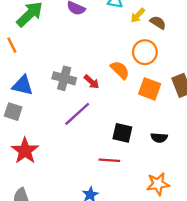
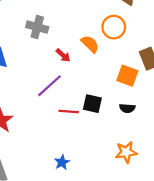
gray cross: (64, 78) -> (37, 27), moved
orange square: (150, 89) -> (127, 76), moved
red line: (109, 160) -> (69, 112), moved

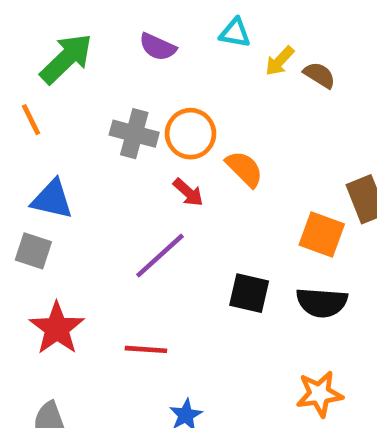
orange circle: (114, 27) -> (190, 134), moved
black semicircle: (127, 108) -> (322, 303), size x1.5
red line: (69, 112) -> (146, 349), moved

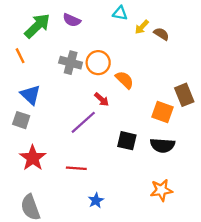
purple semicircle: (158, 47) -> (72, 20), moved
red arrow: (188, 192) -> (102, 99), moved
blue triangle: (52, 199) -> (30, 95), turned 30

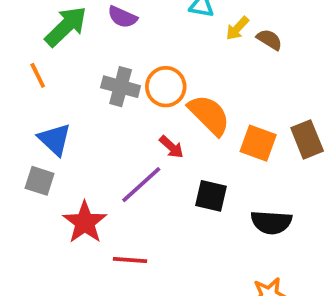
orange semicircle: (125, 80) -> (209, 115), size x1.4
orange square: (162, 112) -> (258, 143), moved
black square: (127, 141) -> (211, 196), moved
red star: (33, 158) -> (85, 222), moved

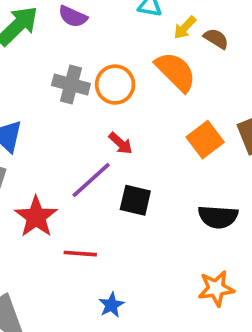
orange semicircle: (209, 115) -> (176, 72), moved
orange square: (258, 143) -> (205, 140), turned 33
black square: (211, 196) -> (135, 200), moved

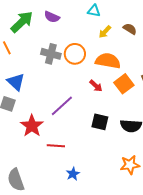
yellow arrow: (185, 28) -> (105, 32), moved
orange semicircle: (176, 72) -> (108, 61), moved, turned -35
red arrow: (121, 143) -> (96, 86), moved
black square: (135, 200) -> (100, 122), moved

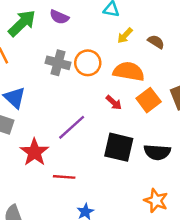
brown semicircle: (130, 29) -> (156, 42), moved
black square: (100, 122) -> (119, 147), size x1.4
orange star: (130, 165) -> (156, 201), turned 30

